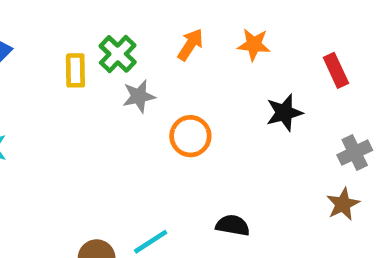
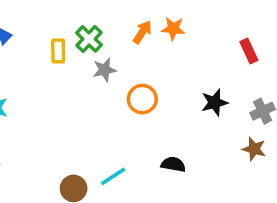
orange star: (254, 45) -> (173, 29), moved
black star: (284, 113) -> (214, 103), moved
brown star: (343, 204) -> (254, 149), turned -30

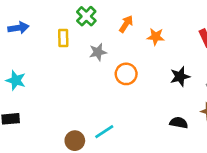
orange star: (173, 29) -> (156, 37), moved
green cross: (89, 39) -> (86, 16), moved
black semicircle: (173, 164) -> (179, 123), moved

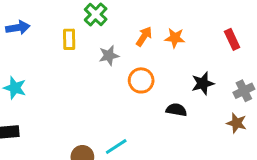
orange arrow: (126, 24) -> (144, 36), moved
black semicircle: (179, 123) -> (176, 110), moved

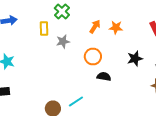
gray star: (109, 56) -> (63, 42), moved
black semicircle: (176, 110) -> (104, 76), moved

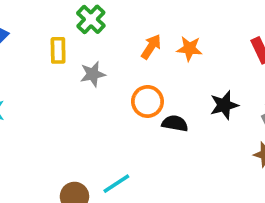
black semicircle: (104, 76) -> (175, 123), moved

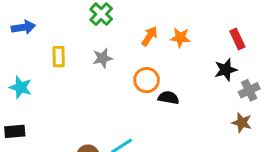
yellow rectangle: (58, 50) -> (59, 57), moved
black star: (224, 105) -> (226, 70), moved

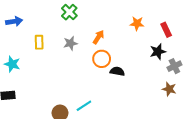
orange arrow: (149, 36) -> (98, 37), moved
orange star: (180, 38) -> (137, 23), moved

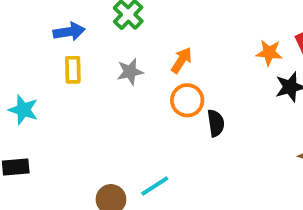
blue arrow: (14, 21) -> (69, 32), moved
orange star: (137, 23) -> (269, 53), moved
black semicircle: (117, 71) -> (216, 123), turned 72

